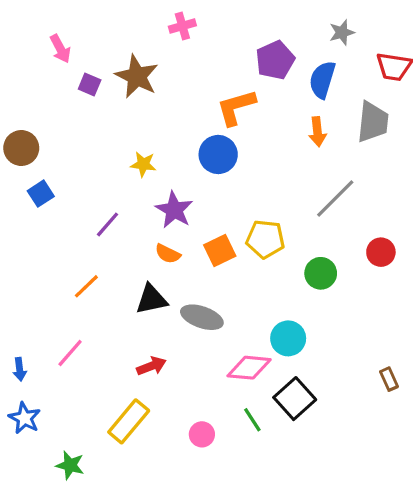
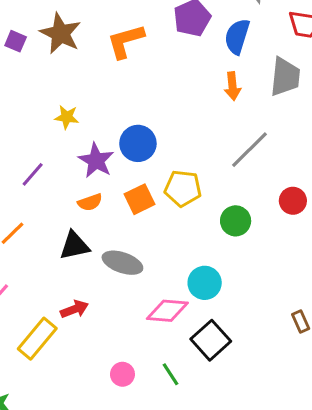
orange L-shape: (236, 107) -> (126, 41), moved
blue circle: (218, 154) -> (138, 143), moved
orange semicircle: (168, 254) -> (90, 202), turned -45
green line: (252, 420) -> (171, 374), moved
yellow rectangle: (129, 421) -> (37, 339), moved

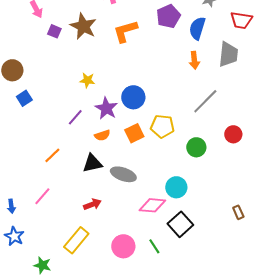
purple line: (33, 174) -> (75, 117), moved
yellow rectangle: (37, 339) -> (76, 240), moved
pink circle: (122, 374) -> (123, 246), size x1.5

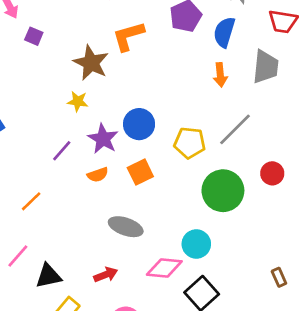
brown star: (83, 26) -> (91, 63), moved
yellow pentagon: (162, 126) -> (190, 143), moved
green circle: (196, 147) -> (223, 191), size x1.6
black triangle: (92, 163) -> (48, 276), moved
red arrow: (92, 204) -> (106, 275), moved

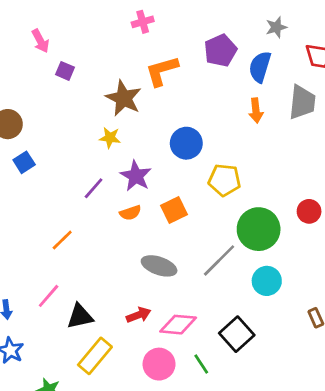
blue circle: (139, 124) -> (186, 143), moved
gray line: (235, 129) -> (219, 260), moved
cyan circle: (196, 244) -> (267, 281), moved
pink diamond: (164, 268) -> (178, 325), moved

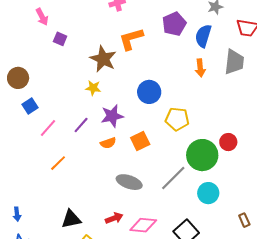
purple star: (136, 176) -> (112, 116), turned 30
red circle: (309, 211) -> (228, 142), moved
pink line: (49, 296) -> (48, 128), moved

